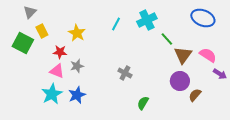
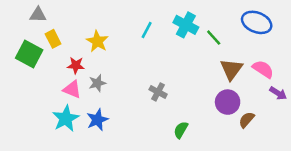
gray triangle: (30, 12) -> (38, 15), turned 48
cyan cross: (147, 20) -> (186, 25), turned -36
green line: (167, 39) -> (214, 38), moved

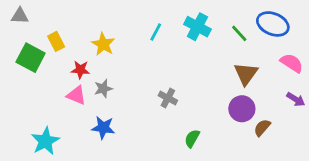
gray triangle: (38, 15) -> (20, 16), moved
green line: (214, 38) -> (239, 33), moved
pink semicircle: (263, 69) -> (292, 63), moved
cyan star: (66, 118) -> (45, 141), moved
blue star: (97, 120) -> (103, 128), turned 30

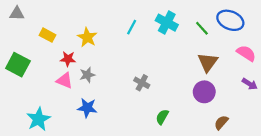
yellow rectangle: (56, 41) -> (48, 35), turned -35
green square: (31, 58) -> (18, 65), moved
brown semicircle: (262, 128) -> (221, 123), moved

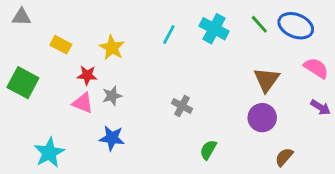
green line: (202, 28) -> (259, 24), moved

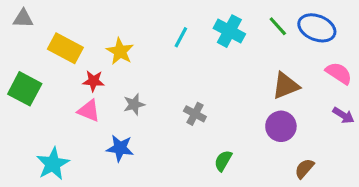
yellow rectangle: (61, 45) -> (65, 48), size x1.5
brown triangle: (267, 80) -> (286, 86), turned 32
gray star: (112, 96) -> (134, 104), moved

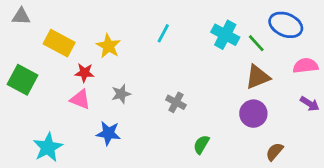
green line: (278, 26) -> (256, 43), moved
cyan cross: (229, 31) -> (225, 35), moved
pink semicircle: (339, 73) -> (305, 66), turned -40

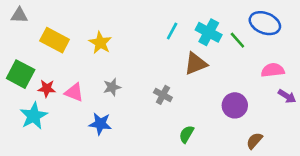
cyan line: (163, 33) -> (172, 31), moved
pink semicircle: (305, 66) -> (273, 70), moved
red star: (84, 73) -> (47, 88), moved
brown triangle: (258, 77) -> (196, 64), moved
cyan star: (48, 147) -> (34, 116), moved

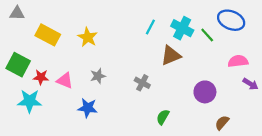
cyan star: (34, 116) -> (30, 101), turned 30

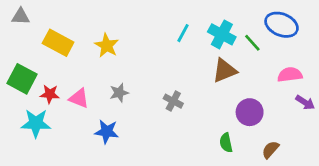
brown triangle: (171, 55) -> (225, 71), moved
green semicircle: (163, 117) -> (226, 143), moved, turned -42

